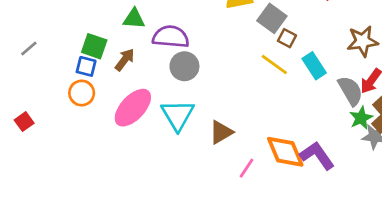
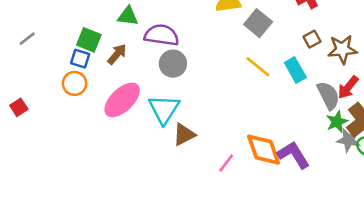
brown square: (287, 38) -> (312, 39), moved, turned 30
brown triangle: (221, 132) -> (184, 135), moved

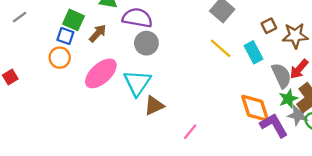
orange diamond: (264, 150) -> (255, 108), moved
purple L-shape: (293, 155) -> (274, 125), moved

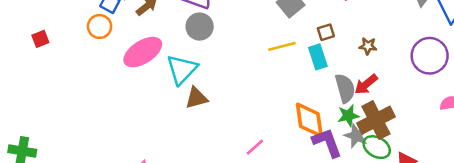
brown square: (269, 26) -> (326, 32), moved
brown star: (295, 36) -> (368, 46), size x0.6
yellow line: (221, 48) -> (282, 46), turned -65
pink line: (190, 132) -> (255, 147), moved

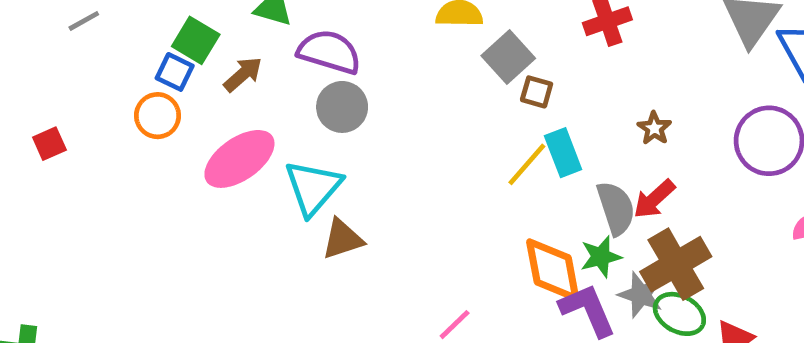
brown square: (326, 32) -> (537, 92), moved, turned 36
yellow line: (282, 46) -> (527, 164), moved, turned -32
brown star: (368, 46) -> (654, 128), turned 30
green star: (348, 116) -> (601, 257), moved

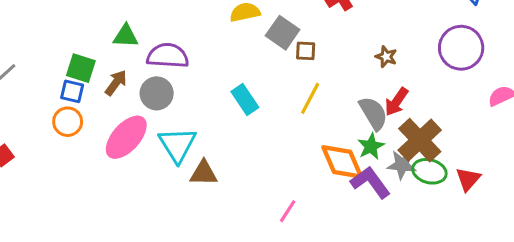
gray circle: (342, 107) -> (157, 93), moved
cyan rectangle: (563, 153) -> (245, 100), moved
brown triangle: (343, 239) -> (204, 173), turned 32

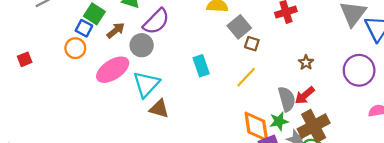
purple semicircle: (168, 56) -> (156, 21), turned 116

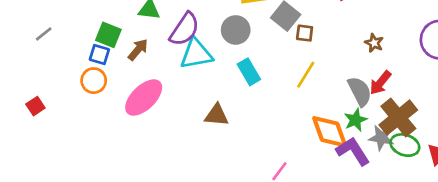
gray circle: (142, 45) -> (236, 30), moved
cyan triangle: (146, 84) -> (196, 54), moved, turned 48
brown triangle: (159, 109) -> (217, 115), moved

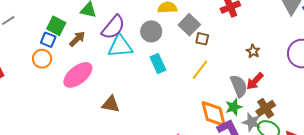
brown triangle: (217, 115) -> (111, 104), moved
brown cross: (398, 117) -> (266, 108), size x0.7

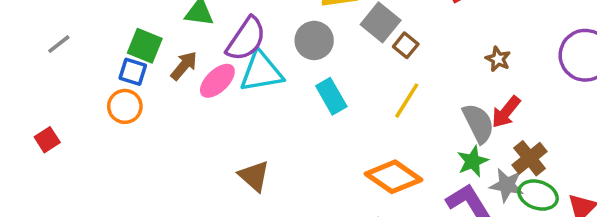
brown square: (202, 39) -> (406, 45), turned 32
pink ellipse: (78, 75) -> (217, 81), moved, size x0.7
brown triangle: (111, 104) -> (254, 176), turned 36
orange diamond: (214, 114) -> (393, 177), moved, turned -36

